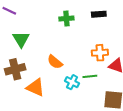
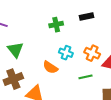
orange cross: (100, 53) -> (92, 53), turned 35
cyan cross: (72, 82) -> (66, 53), moved

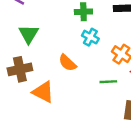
cyan cross: (66, 53) -> (90, 37), moved

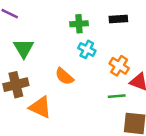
green line: (108, 82) -> (117, 96), moved

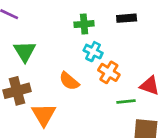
orange cross: (119, 66) -> (109, 72), moved
orange triangle: (40, 107) -> (44, 115), turned 35

